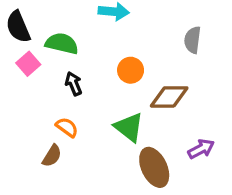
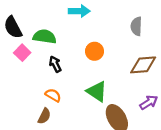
brown diamond: (169, 97) -> (143, 65), moved

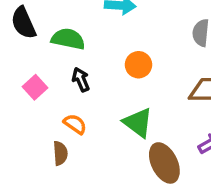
pink square: (22, 53) -> (35, 87), moved
brown semicircle: (44, 116) -> (60, 153), turned -35

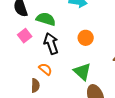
black arrow: (81, 80) -> (51, 43), size x1.5
pink square: (35, 87) -> (25, 36), moved

